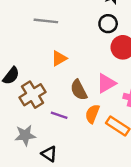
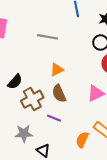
brown semicircle: (79, 90) -> (59, 94), moved
orange semicircle: (92, 114) -> (82, 140), moved

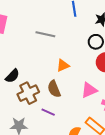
orange triangle: (57, 70) -> (63, 65), moved

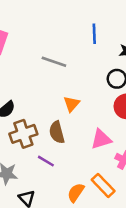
orange triangle: (63, 65) -> (72, 104), turned -32

